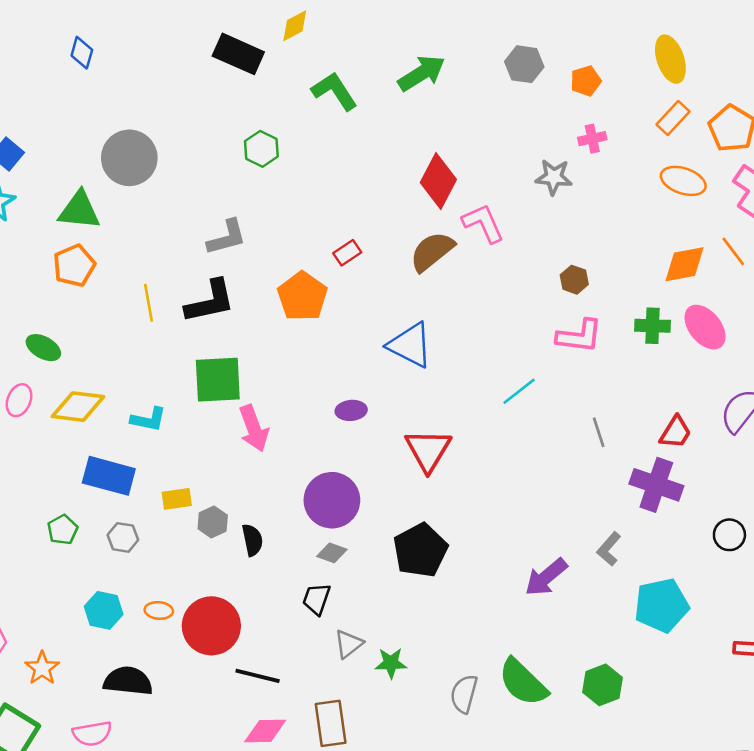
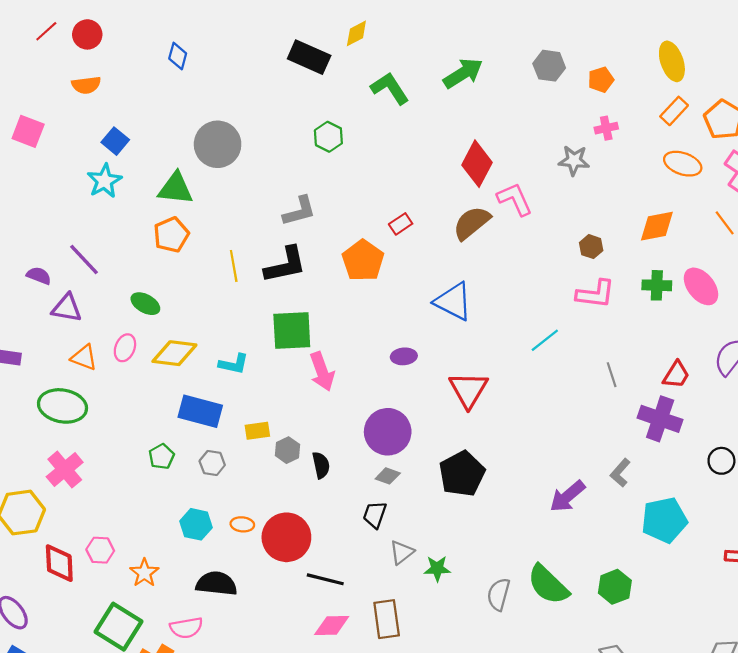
orange diamond: (685, 264) -> (657, 226), moved

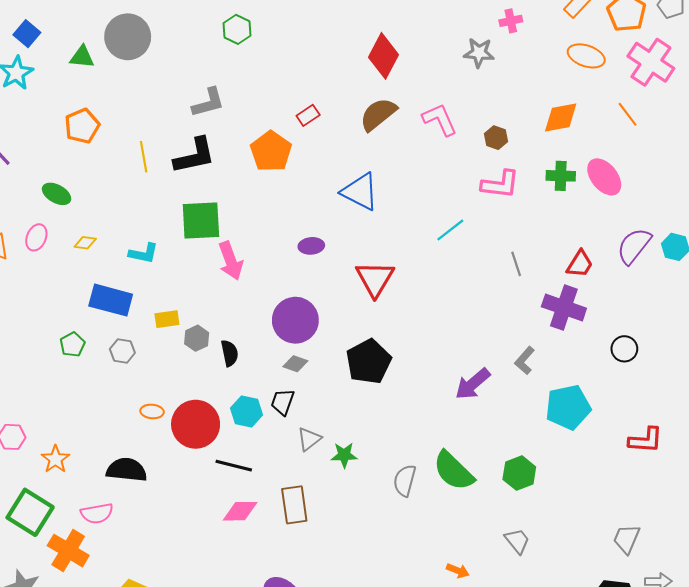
green triangle: (176, 188) -> (82, 57), moved, size x0.7
pink L-shape: (515, 199) -> (440, 120), moved
yellow diamond: (174, 353) -> (85, 243), size x0.5
cyan hexagon: (196, 524) -> (247, 411), moved

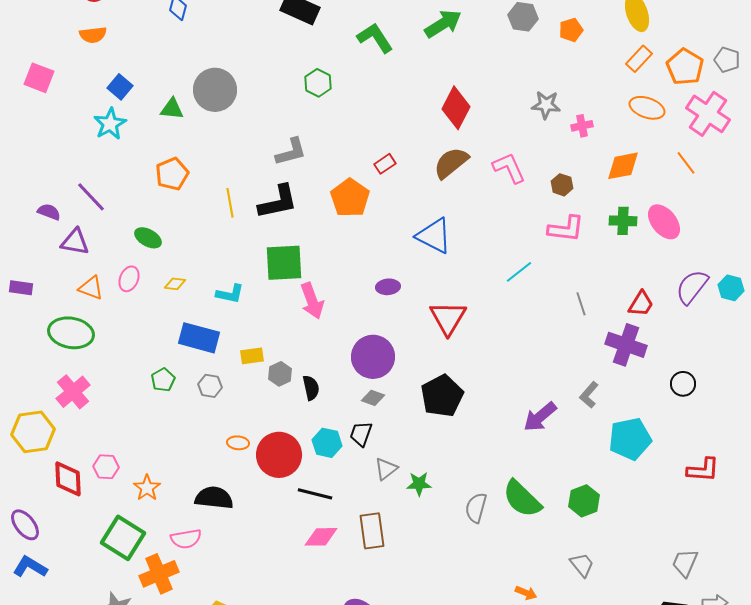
pink cross: (511, 21) -> (582, 126), moved
orange cross: (68, 551) -> (159, 574), turned 36

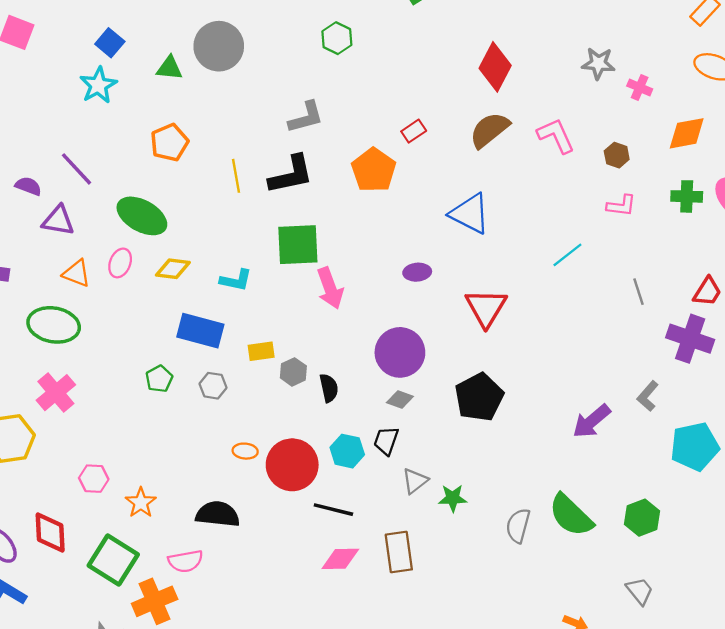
pink cross: (582, 126) -> (640, 87), turned 35
pink L-shape: (566, 229) -> (621, 206), size x0.7
green ellipse: (148, 238) -> (142, 216), size x1.6
yellow diamond: (175, 284) -> (173, 269), size x1.4
red diamond: (68, 479) -> (50, 532), moved

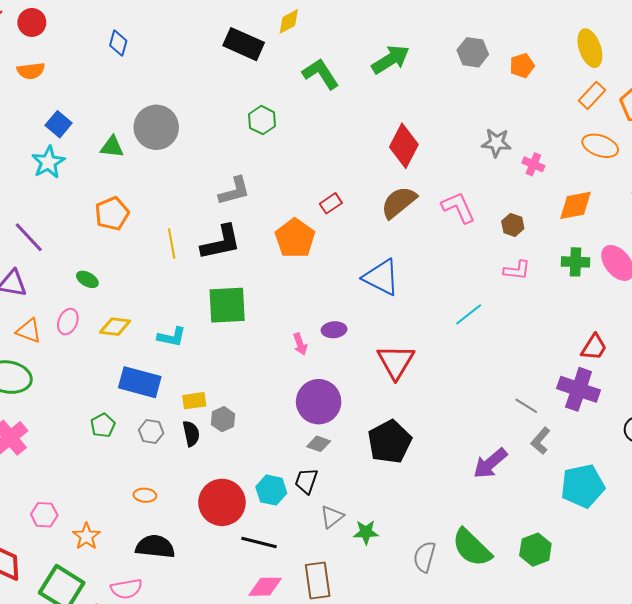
green ellipse: (142, 216) -> (87, 279), size x0.5
pink arrow: (330, 288) -> (300, 344), moved, size x0.6
gray line: (639, 292) -> (526, 406), moved, turned -40
black semicircle: (329, 388) -> (191, 434), moved
orange ellipse: (245, 451) -> (145, 495), moved

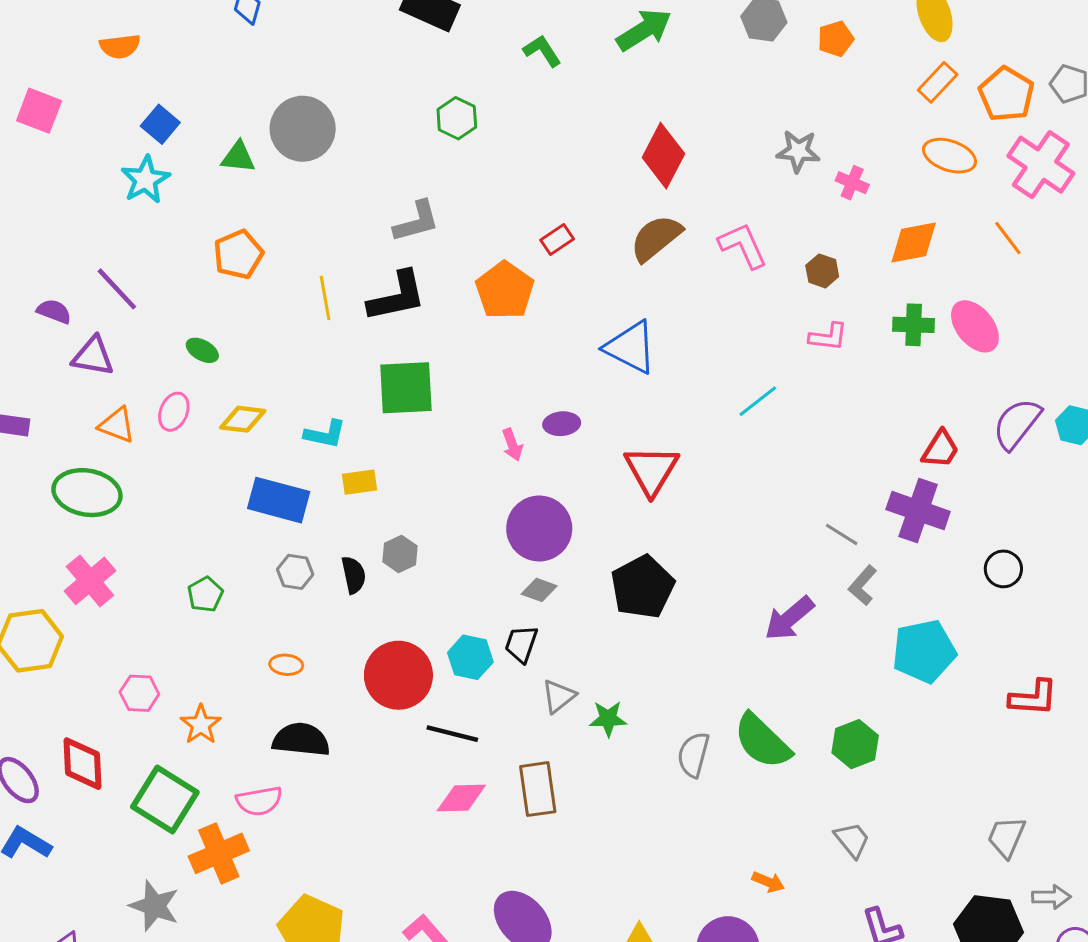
green L-shape: (321, 74) -> (542, 51), size x0.7
yellow rectangle: (194, 401) -> (360, 482), moved
green pentagon: (103, 425) -> (205, 594), moved

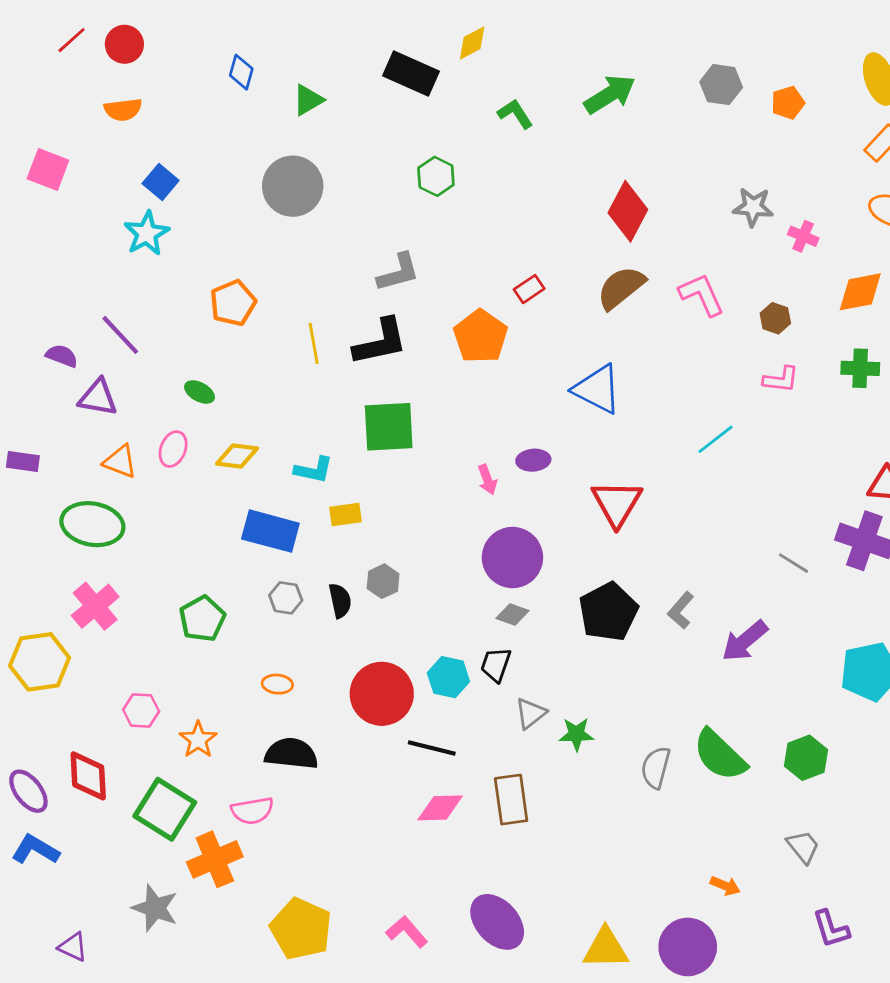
green triangle: (238, 157) -> (308, 100), moved, turned -36
gray L-shape: (863, 585) -> (681, 610), moved
green pentagon: (205, 594) -> (202, 619), size x1.4

